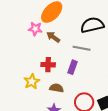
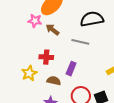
purple rectangle: (72, 67) -> (71, 69), moved

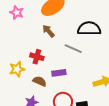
pink star: (35, 21) -> (17, 13), moved
purple rectangle: (71, 69) -> (59, 73), turned 48

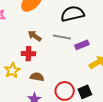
brown arrow: (48, 31) -> (35, 36), moved
purple rectangle: (59, 73) -> (82, 45), moved

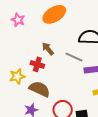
brown semicircle: (37, 77) -> (40, 89), size x1.5

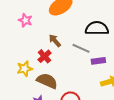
pink star: (18, 20) -> (25, 20), moved
red cross: (37, 64) -> (44, 56), turned 32

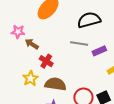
brown arrow: (55, 41) -> (32, 44), moved

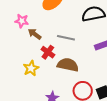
gray line: (79, 44) -> (66, 38), moved
brown semicircle: (55, 84) -> (68, 65), moved

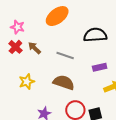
pink star: (22, 21) -> (17, 27), moved
red cross: (48, 52) -> (15, 47), moved

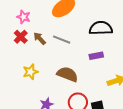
gray line: (65, 55) -> (62, 40), moved
purple rectangle: (100, 67) -> (96, 56), moved

